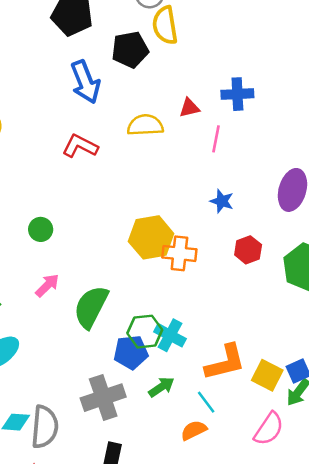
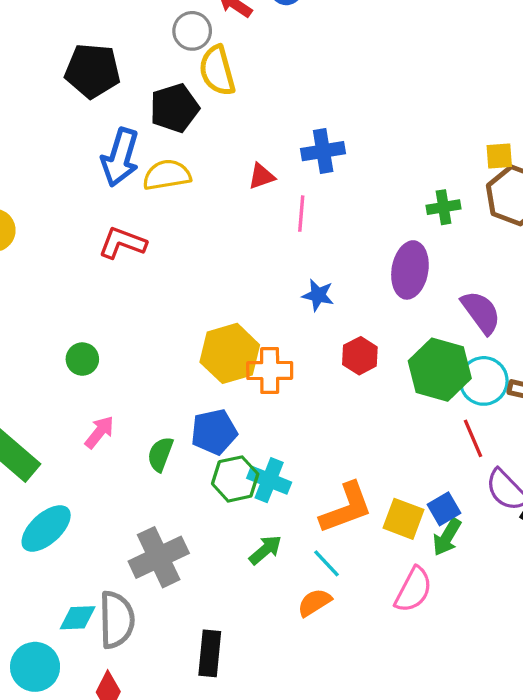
blue arrow: (85, 82) -> (120, 157), turned 45
yellow semicircle: (145, 125) -> (167, 175), moved
green semicircle: (91, 307) -> (160, 454), size x0.6
blue pentagon: (131, 352) -> (214, 432), moved
gray cross: (103, 398) -> (159, 557), moved

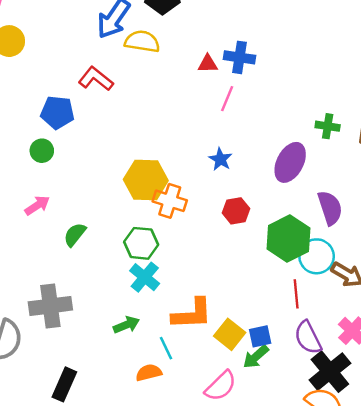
blue cross: (323, 151) -> (239, 57), moved
blue pentagon: (214, 432) -> (57, 112), moved
green hexagon: (235, 479) -> (141, 243), moved

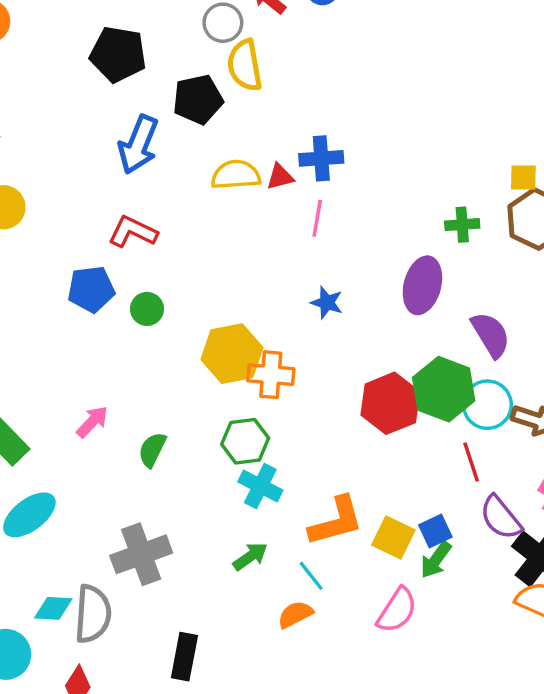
yellow semicircle: (142, 41) -> (236, 175), moved
green circle: (42, 151) -> (147, 309), moved
red hexagon: (236, 211) -> (390, 403), moved, size x1.6

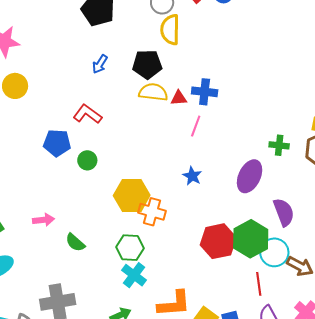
black pentagon: (198, 99) -> (147, 64), moved
blue arrow: (138, 145) -> (100, 64), size x0.6
pink arrow: (92, 422) -> (43, 220), turned 30
green semicircle: (152, 450) -> (75, 243), turned -85

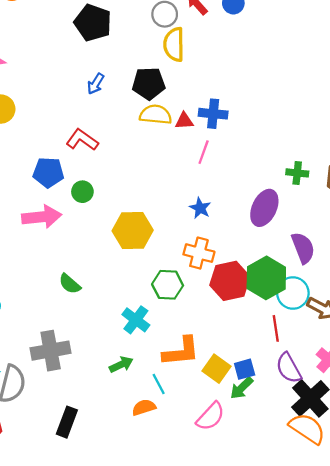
orange cross: (152, 212) -> (199, 253), moved
pink arrow: (43, 220) -> (42, 217), moved, size x1.6
green hexagon: (130, 248) -> (168, 285), moved

